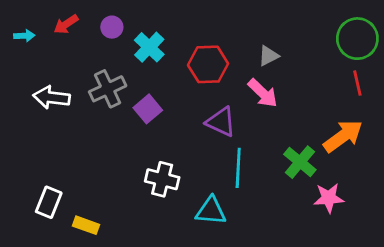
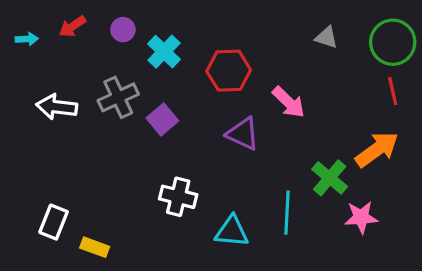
gray triangle: (268, 56) -> (326, 37), moved, turned 45
cyan line: (238, 168) -> (287, 213), moved

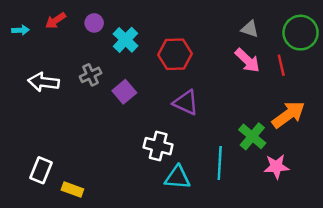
red line: (393, 91) -> (281, 65), moved
gray cross: (118, 97) -> (91, 75), size x0.7
pink arrow: (289, 102) -> (247, 60), moved
white cross: (178, 197) -> (158, 146), moved

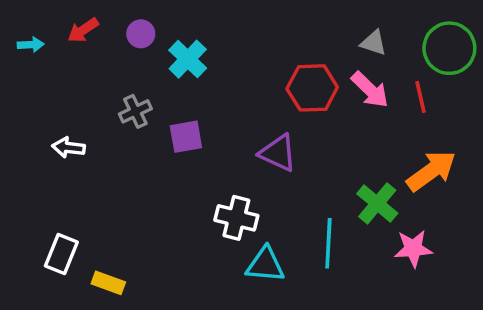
red hexagon: (175, 54) -> (312, 88), moved
white arrow: (43, 82) -> (69, 147), moved, size x0.7
purple square: (124, 92) -> (186, 137), turned 30

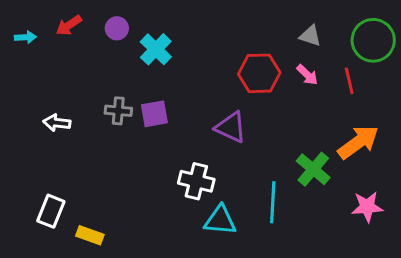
pink arrow: (370, 90) -> (307, 75), size x0.7
gray cross: (135, 111) -> (118, 111), moved, turned 30
pink star: (413, 249) -> (367, 207), moved

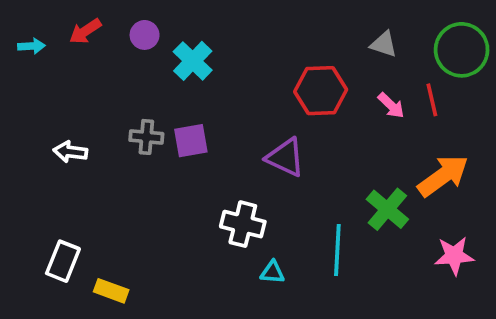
pink arrow: (307, 75) -> (391, 105), moved
cyan triangle: (220, 220) -> (272, 272), size x0.6

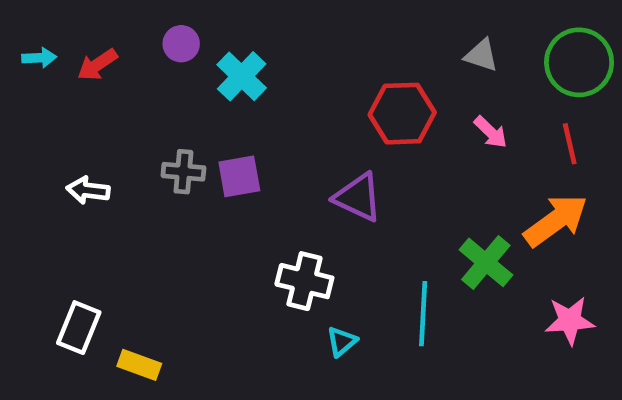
red arrow: (85, 31) -> (97, 65), moved
red line: (432, 100) -> (570, 144), moved
cyan triangle: (272, 272) -> (342, 342), turned -45

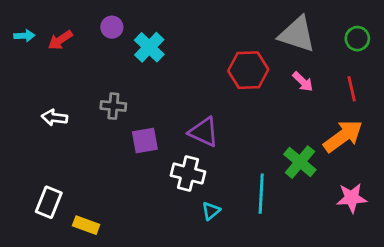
gray triangle: (481, 55) -> (297, 34), size x1.8
green circle: (579, 62) -> (357, 39), size x0.6
purple square: (239, 176) -> (145, 140), moved
purple triangle: (358, 197) -> (204, 132), moved

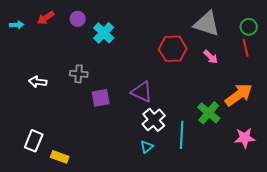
red arrow: (60, 40) -> (46, 18), moved
red line: (352, 89) -> (246, 48), moved
white cross: (188, 174) -> (154, 120), moved, turned 35

